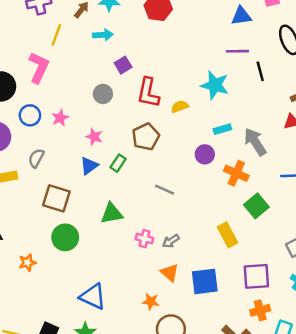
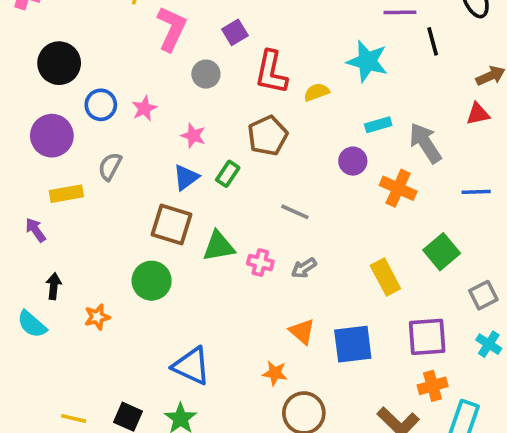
pink L-shape: (39, 68) -> (172, 29), moved
brown square: (56, 198) -> (172, 224), moved
green square: (256, 206) -> (442, 252), moved
pink cross: (144, 239) -> (260, 263), moved
gray arrow: (171, 241) -> (304, 268), moved

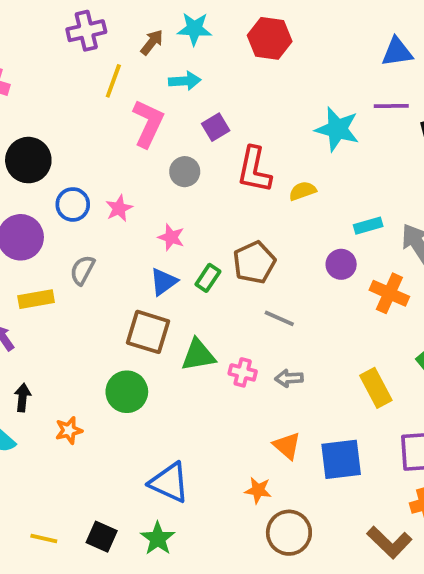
cyan star: (367, 61) -> (337, 129), moved
brown pentagon: (268, 136) -> (254, 262), moved
gray arrow: (304, 268) -> (289, 378), turned 30

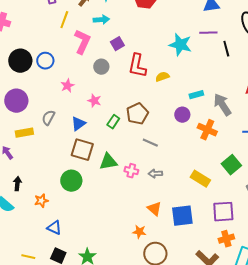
blue circle: (73, 204) -> (45, 61), moved
blue triangle: (163, 282) -> (78, 124), moved
yellow rectangle: (376, 388) -> (200, 179), turned -30
blue triangle: (169, 482) -> (54, 228), moved, size x0.7

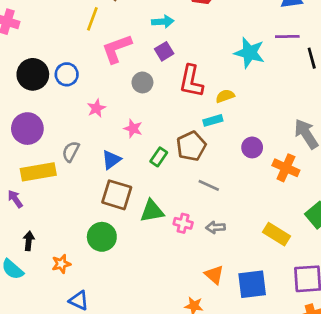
cyan arrow: (101, 20) -> (163, 22), moved
pink L-shape: (82, 42) -> (117, 49), turned -135
cyan rectangle: (196, 95) -> (213, 120), moved
yellow rectangle: (24, 133) -> (38, 172), size x1.4

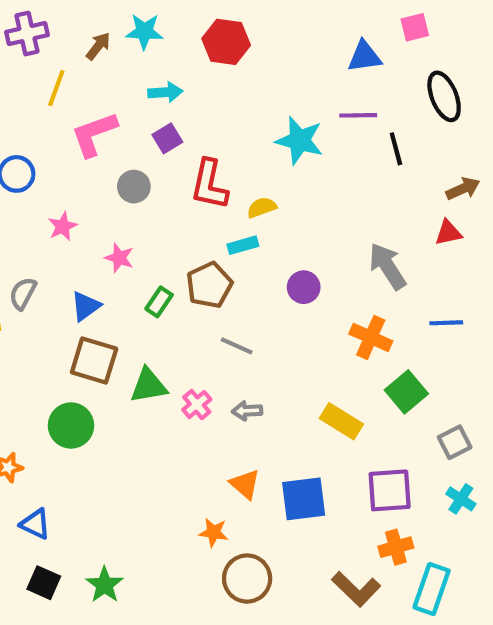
orange cross: (286, 168) -> (371, 337), moved
pink cross: (183, 223) -> (197, 405), turned 36

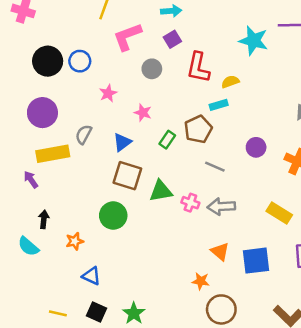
purple circle: (304, 287) -> (256, 147), moved
pink cross: (197, 405) -> (190, 203), turned -30
gray arrow: (247, 411) -> (221, 207), size x1.5

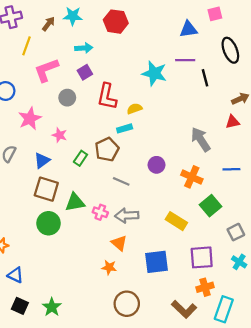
pink star: (108, 93) -> (30, 119), size x1.5
green circle: (113, 216) -> (49, 223), moved
orange triangle: (220, 252) -> (119, 243), moved
orange star: (201, 281) -> (109, 267), moved

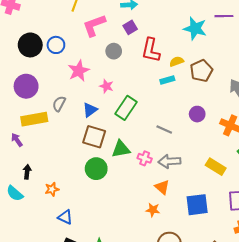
brown pentagon: (107, 149) -> (201, 71), moved
green rectangle: (80, 158) -> (126, 108), size x1.6

